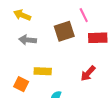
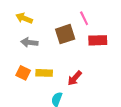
red arrow: (88, 73) -> (75, 78), moved
orange square: (21, 84) -> (23, 73), moved

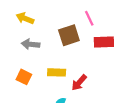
yellow rectangle: (44, 73) -> (57, 72), moved

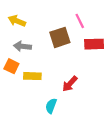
yellow rectangle: (57, 72) -> (32, 76), moved
orange square: (24, 77) -> (11, 66), moved

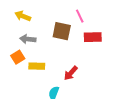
brown square: (60, 37) -> (62, 31), turned 30
orange square: (11, 66) -> (18, 57), turned 32

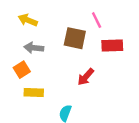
yellow rectangle: (37, 66) -> (34, 93), moved
red arrow: (71, 73) -> (86, 77), moved

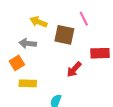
yellow arrow: (28, 20) -> (38, 22), moved
red rectangle: (112, 45) -> (100, 53), moved

